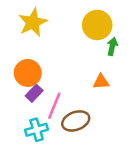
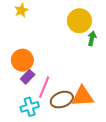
yellow star: (33, 22) -> (21, 10), moved, size x0.6
orange triangle: (101, 82) -> (83, 96), moved, size x1.6

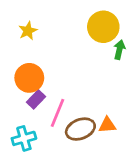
yellow star: (21, 10) -> (28, 31), moved
orange triangle: (83, 96) -> (107, 125), size x0.6
cyan cross: (30, 107) -> (24, 138), moved

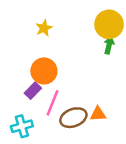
yellow circle: (103, 27) -> (109, 24), moved
yellow star: (28, 31) -> (44, 28), moved
orange circle: (29, 78) -> (44, 71), moved

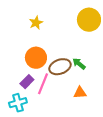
green arrow: (109, 45) -> (79, 64), moved, turned -64
purple rectangle: (33, 91) -> (27, 82), moved
brown ellipse: (73, 118) -> (60, 67), moved

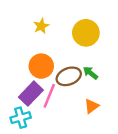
yellow circle: (89, 20) -> (86, 33), moved
purple rectangle: (27, 82) -> (31, 94), size x1.5
orange triangle: (80, 93) -> (92, 106), turned -32

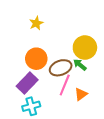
yellow circle: (86, 33) -> (85, 48), moved
pink line: (49, 96) -> (65, 85), moved
cyan cross: (21, 118) -> (31, 106), moved

